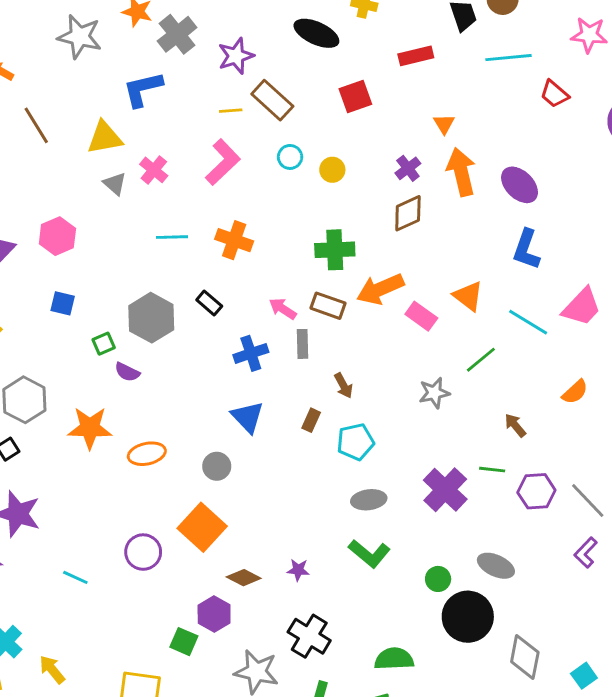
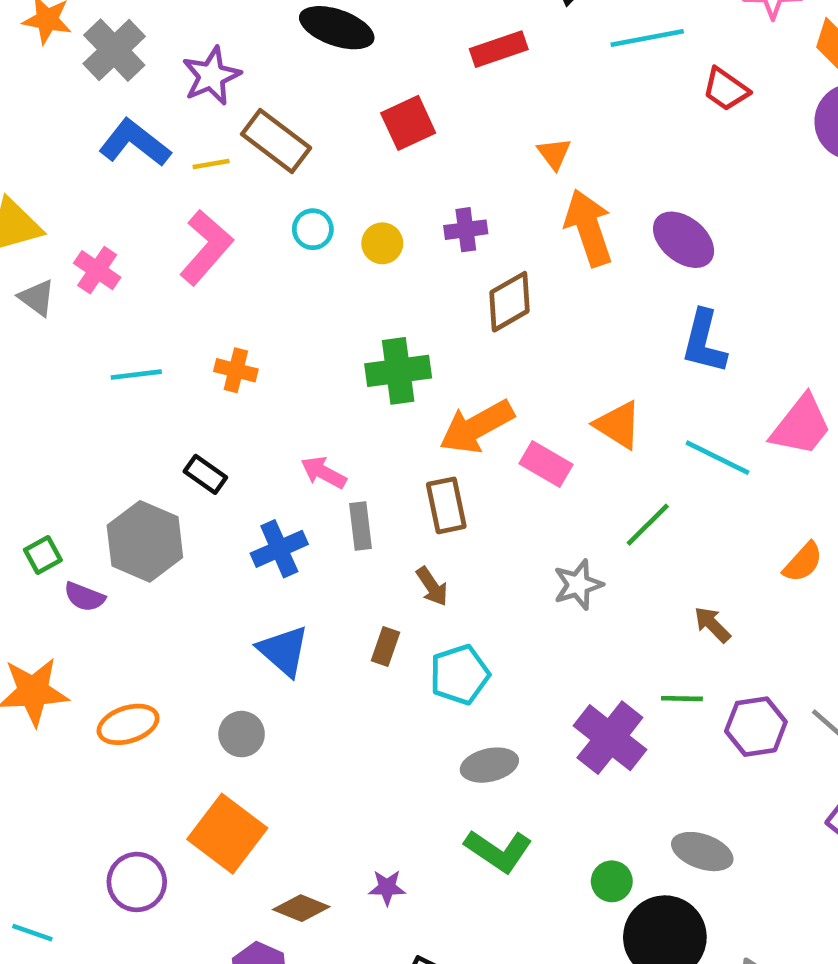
blue L-shape: (143, 89) -> (135, 143), moved, turned 57
purple cross: (408, 168) -> (466, 230), moved, turned 35
orange cross: (234, 240) -> (236, 370), size x0.7
brown rectangle: (328, 306) -> (446, 505), moved, turned 64
gray hexagon: (151, 318) -> (145, 541), moved

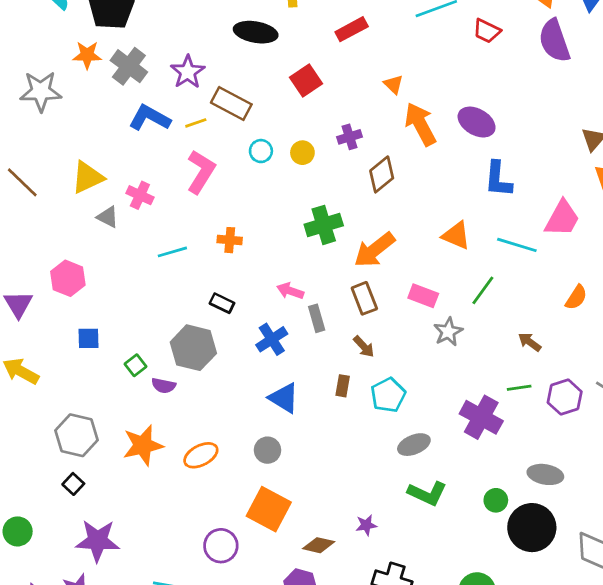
pink rectangle: (546, 464) -> (423, 296), moved

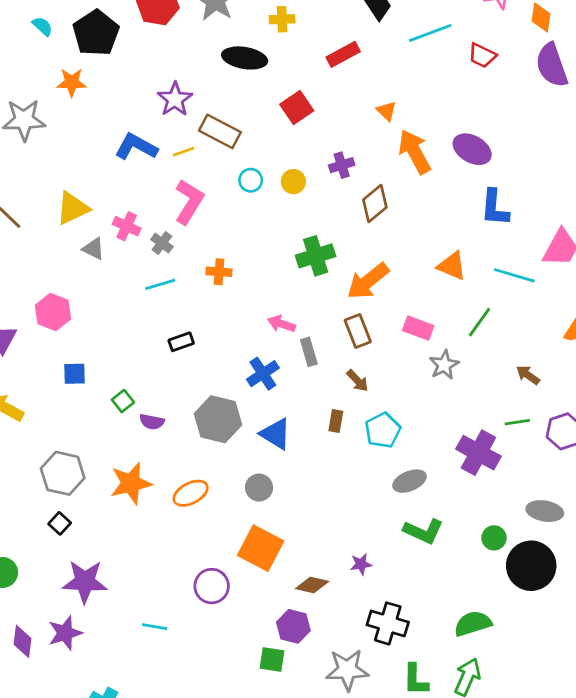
gray cross: (129, 66) -> (162, 243), moved, size x0.6
black rectangle: (222, 303) -> (181, 342), moved, turned -45
gray hexagon: (193, 348) -> (218, 419), moved

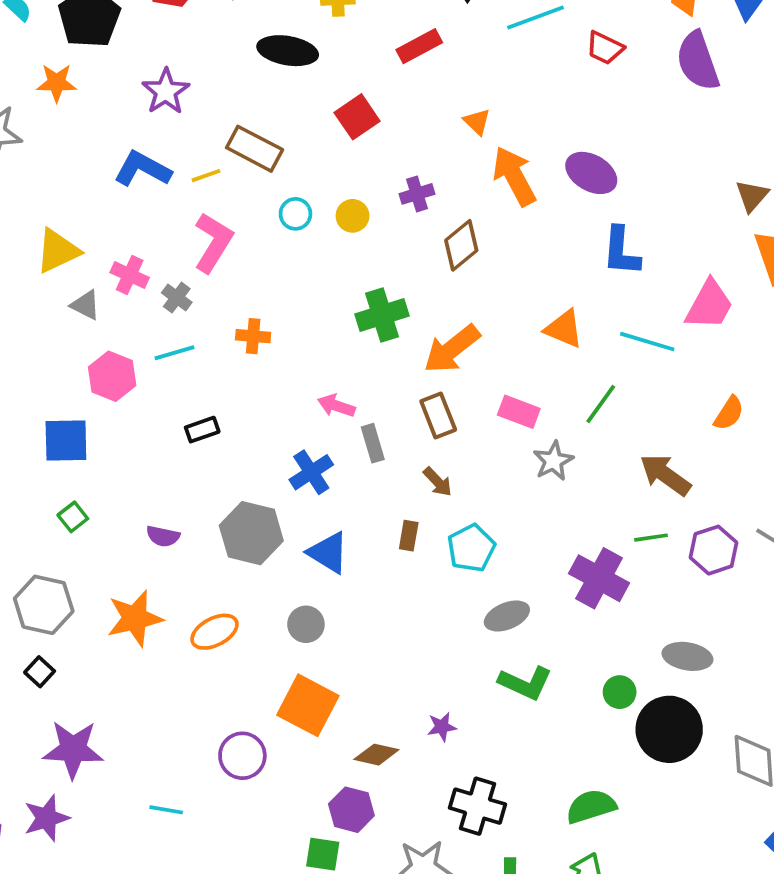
purple star: (175, 99) -> (166, 91), moved
pink hexagon: (53, 312) -> (112, 376), moved
blue square: (74, 374) -> (66, 441), moved, size x1.5
brown arrow: (528, 375) -> (665, 475), size x1.6
green square: (123, 401) -> (73, 517), moved

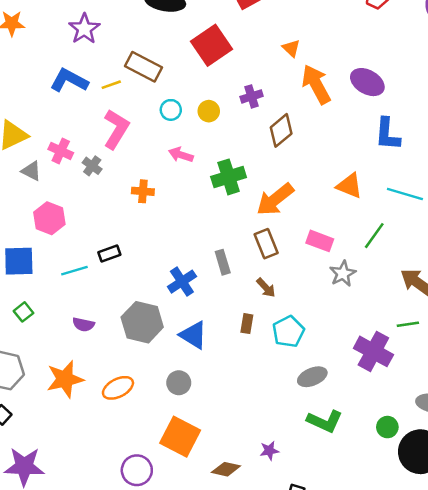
red square: (357, 117) -> (212, 45), size x1.4
cyan line: (175, 353) -> (74, 271), moved
pink arrow: (336, 406) -> (181, 155), moved

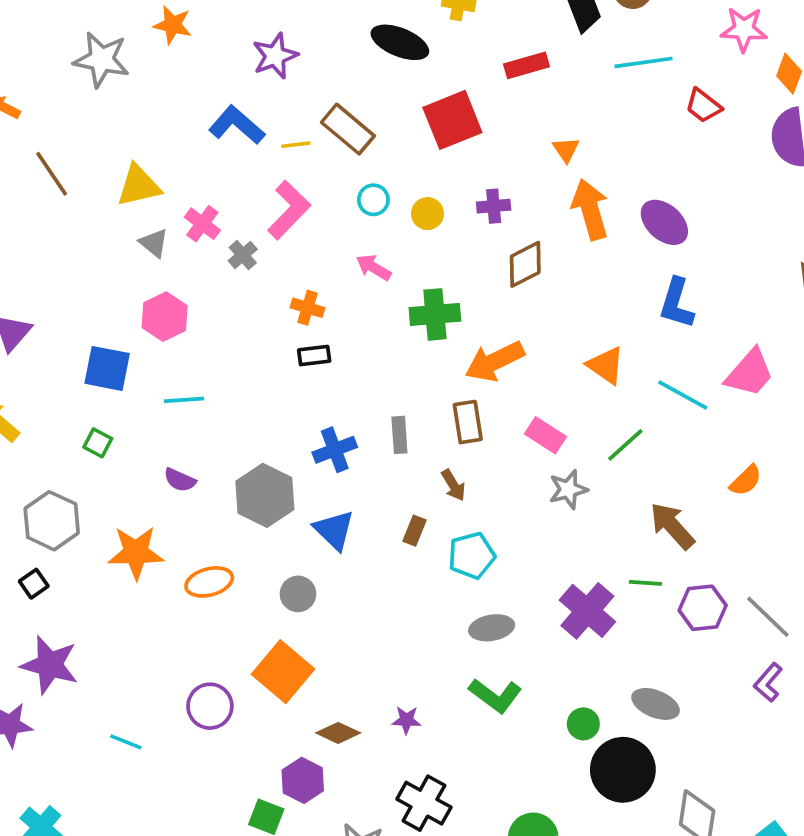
black rectangle: (109, 254) -> (314, 356), moved
green square: (24, 312) -> (98, 443), turned -36

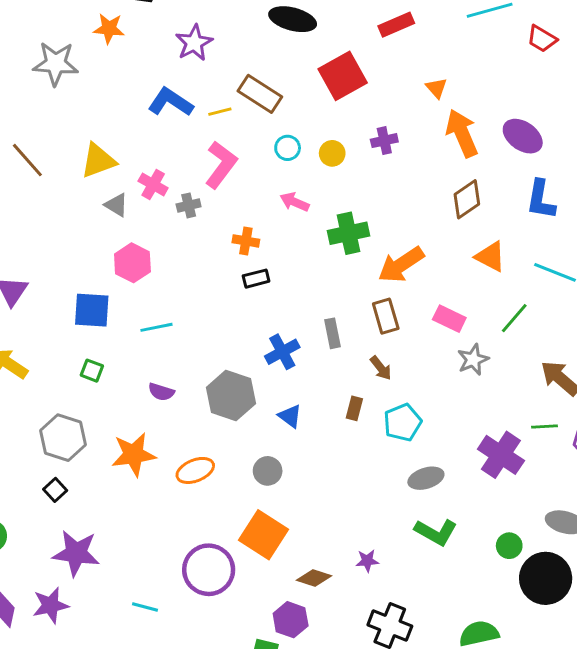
gray cross: (243, 255) -> (189, 205), turned 35
brown diamond: (525, 264) -> (467, 199), moved
blue triangle: (334, 530) -> (290, 416), size x0.7
purple circle: (210, 706) -> (209, 570), size x1.4

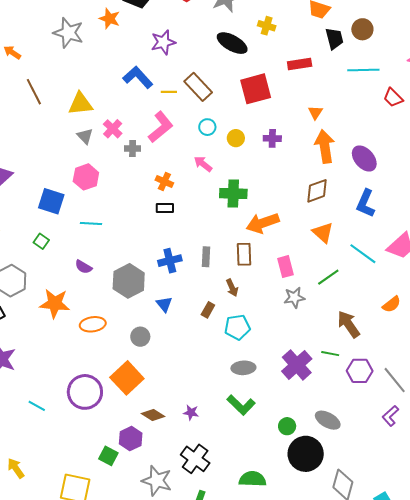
pink rectangle: (449, 319) -> (286, 267), turned 35

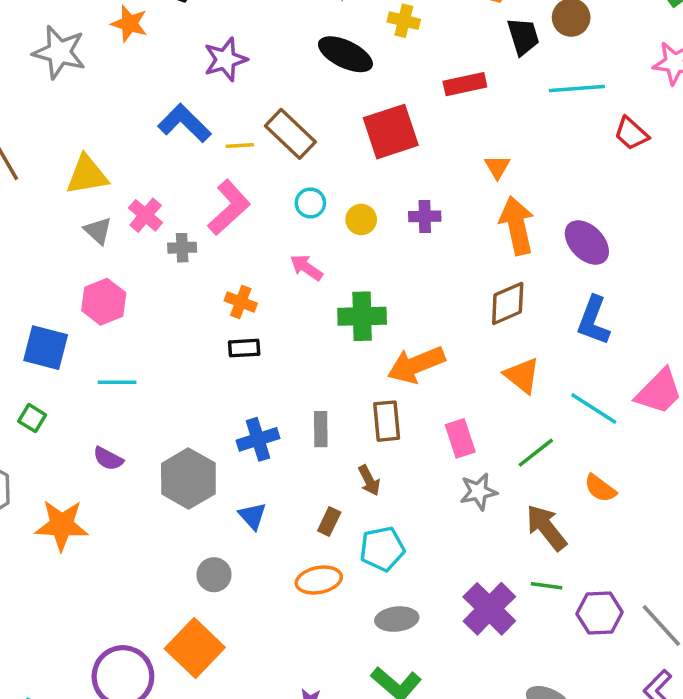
orange semicircle: (392, 304) -> (600, 488), moved, turned 78
orange ellipse: (93, 324) -> (319, 580), moved
brown arrow: (349, 324) -> (546, 528), moved

